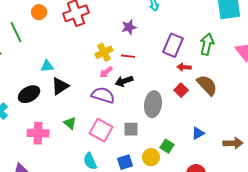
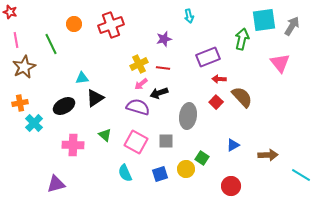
green arrow: (207, 44) -> (242, 39), moved
purple rectangle: (173, 45) -> (208, 57), turned 45

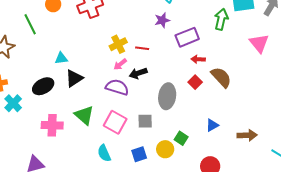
purple star: (164, 39) -> (162, 20), moved
green triangle: (105, 135) -> (84, 115), size x1.5

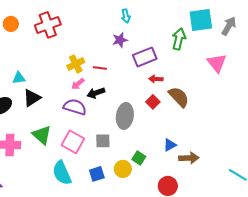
brown arrow: (247, 135) -> (189, 158), moved
cyan semicircle: (104, 153) -> (62, 173), size x1.4

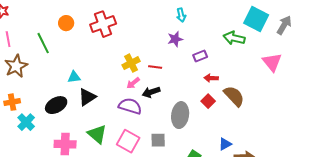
cyan square: (201, 20) -> (256, 19), turned 35
green arrow: (179, 39) -> (234, 38), turned -90
purple rectangle: (145, 57) -> (200, 56), size x0.6

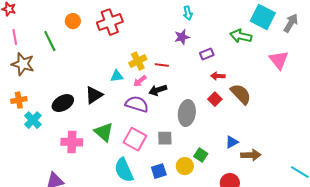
brown star: (16, 66) -> (23, 64), turned -30
cyan triangle: (74, 77) -> (117, 76), moved

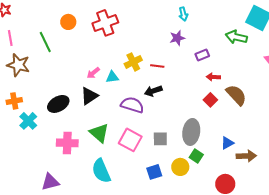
pink arrow: (140, 81) -> (93, 73), moved
gray ellipse: (187, 113) -> (191, 132), moved
cyan semicircle: (124, 170) -> (101, 171), moved

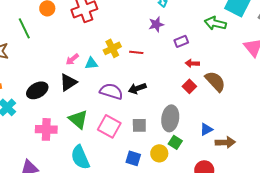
black arrow: (153, 91) -> (137, 88), moved
blue square: (154, 172) -> (133, 158), turned 35

